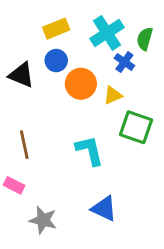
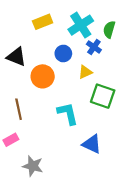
blue circle: (56, 61) -> (63, 54), moved
orange circle: (81, 84) -> (43, 76), moved
pink rectangle: (14, 185) -> (11, 140), turned -56
blue triangle: (104, 209) -> (92, 144), moved

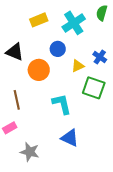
green semicircle: (109, 29) -> (102, 13), moved
blue cross: (94, 47) -> (100, 57), moved
blue triangle: (92, 144) -> (70, 138), moved

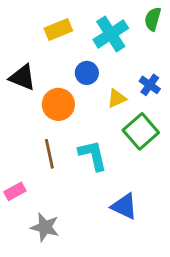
green square: (94, 88) -> (141, 131), turned 30
brown line: (17, 100) -> (49, 154), moved
blue triangle: (70, 138) -> (124, 206), moved

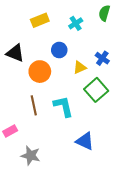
cyan cross: (111, 34) -> (76, 23), size x0.6

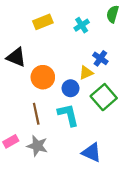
blue circle: (59, 50) -> (70, 88), moved
blue cross: (102, 58) -> (100, 58), moved
gray star: (31, 156) -> (37, 146), moved

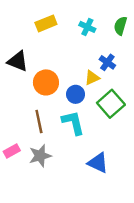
green semicircle: (113, 14) -> (120, 26), moved
cyan cross: (82, 25) -> (87, 27), turned -32
gray star: (37, 146) -> (40, 156), turned -30

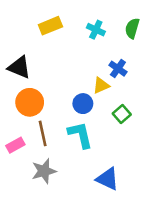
orange circle: (46, 82) -> (30, 102), moved
green square: (111, 104) -> (122, 114), size x0.6
pink rectangle: (12, 151) -> (15, 145), moved

